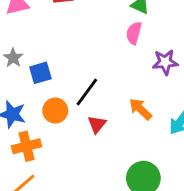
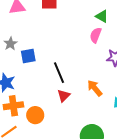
black line: (87, 92) -> (59, 73), turned -65
orange circle: (55, 111) -> (35, 115), moved

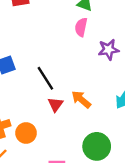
orange arrow: (95, 88) -> (81, 99), moved

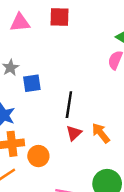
black line: (45, 78) -> (69, 105), turned 30

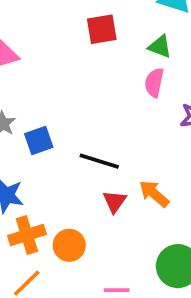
red square: (59, 17) -> (102, 29), moved
black line: (69, 105) -> (99, 161), turned -70

